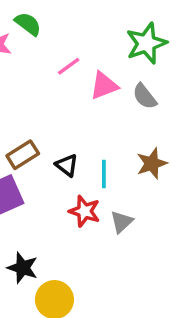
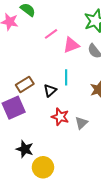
black triangle: (67, 165) -> (50, 90), turned 40
cyan line: (104, 174) -> (66, 77), moved

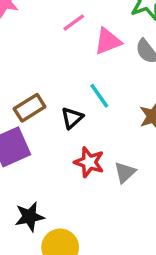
cyan line: (66, 77) -> (99, 96), turned -35
black star: (25, 149) -> (30, 217), turned -30

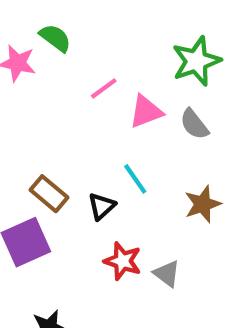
brown rectangle: (30, 108) -> (49, 194), turned 72
gray triangle: (125, 172) -> (167, 274), turned -40

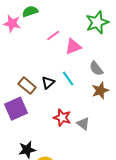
green semicircle: (55, 38) -> (30, 11), turned -56
gray semicircle: (194, 124) -> (96, 69), moved
black triangle: (102, 206) -> (48, 83), moved

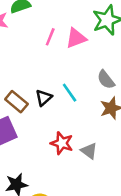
pink line: (53, 35) -> (50, 37), turned -32
pink triangle: (73, 46) -> (76, 38), moved

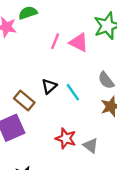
pink triangle: (76, 38) -> (79, 42), turned 48
black triangle: (44, 98) -> (49, 86), moved

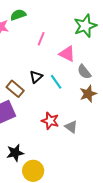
pink triangle: (79, 42) -> (67, 54), moved

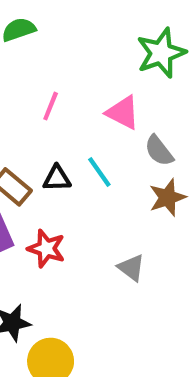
pink line: (41, 39) -> (51, 106), moved
black triangle: (36, 77) -> (57, 178), moved, turned 40
red star: (50, 121) -> (46, 249), moved

